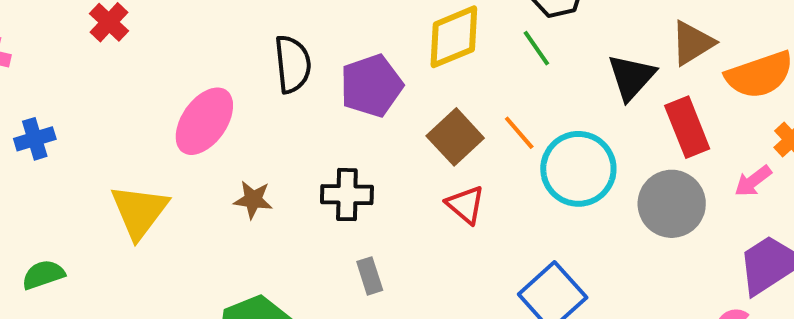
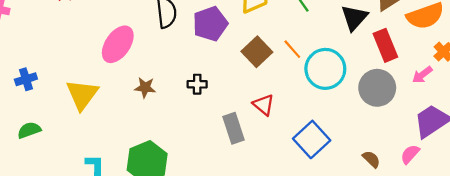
blue cross: (35, 139) -> (26, 79), moved
black cross: (347, 195) -> (197, 84), size x0.7
red triangle: (465, 205) -> (264, 105), moved
gray rectangle: (370, 276) -> (233, 128), moved, size x1.5

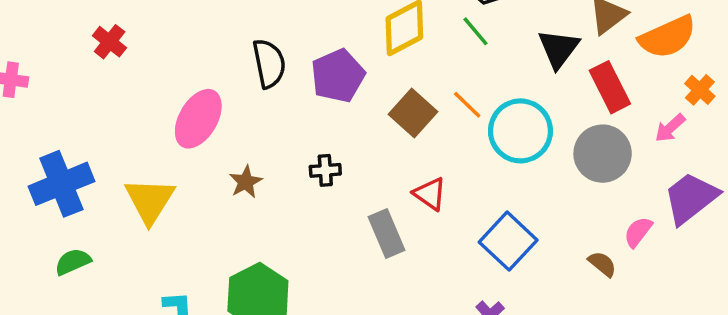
blue cross: (26, 79) -> (61, 184), size x1.8
brown star: (145, 88) -> (246, 182), turned -30
pink semicircle: (410, 154) -> (638, 232), moved

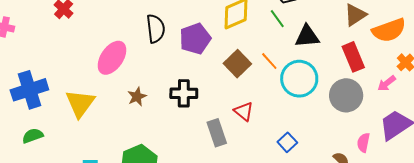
black triangle: (559, 49) -> (307, 36), moved, turned 44
black cross: (325, 170) -> (184, 93), size x1.5
pink semicircle: (638, 232) -> (363, 143), turned -30
blue square: (508, 241) -> (287, 142), size x0.6

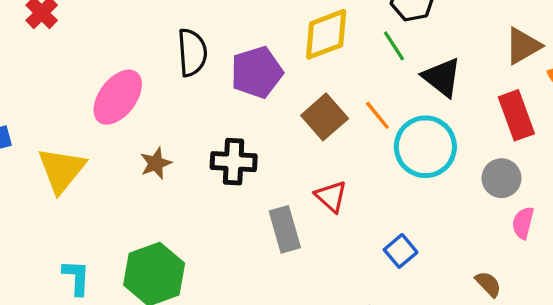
black triangle: (307, 36) -> (442, 77), turned 40
gray circle: (346, 95) -> (501, 178), size x0.7
pink semicircle: (363, 143) -> (523, 223), moved

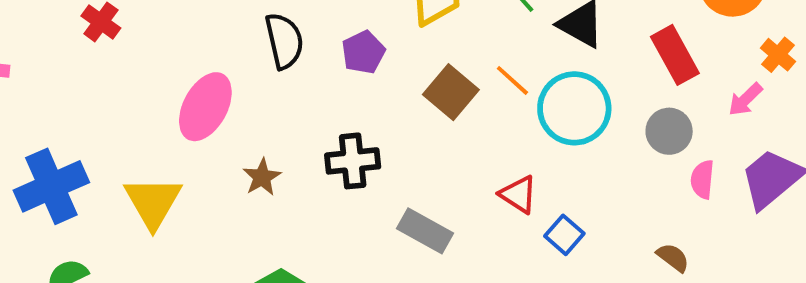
purple pentagon: (257, 72) -> (363, 52), size x0.7
red triangle: (331, 196) -> (518, 194), moved
gray rectangle: (285, 229) -> (425, 231), turned -36

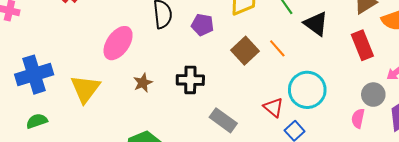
purple pentagon: (363, 52) -> (203, 25), turned 30
cyan circle: (574, 108) -> (307, 90), moved
gray circle: (669, 131) -> (373, 95), moved
pink semicircle: (702, 180) -> (358, 118), moved

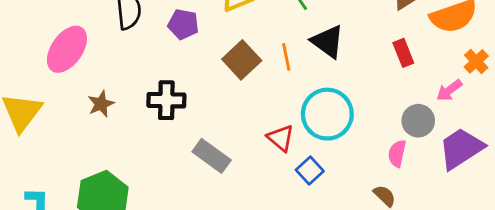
black triangle: (316, 24) -> (328, 42), moved
red rectangle: (362, 45) -> (403, 53), size x0.7
orange line: (277, 48) -> (286, 57), turned 30

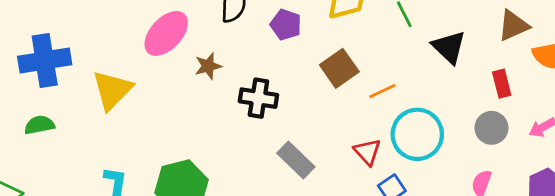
black triangle: (328, 42) -> (449, 47), moved
orange line: (286, 57) -> (382, 91), moved, turned 68
brown star: (101, 104) -> (208, 66), moved
gray circle: (418, 121) -> (491, 128), moved

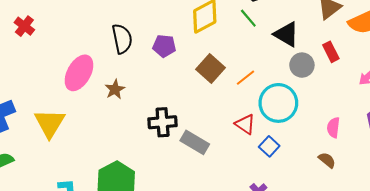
black cross: (258, 98) -> (163, 122), moved
gray circle: (491, 128) -> (302, 65), moved

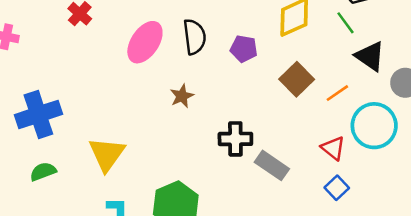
black triangle: (286, 34) -> (370, 56), moved
pink ellipse: (79, 73) -> (145, 42), moved
yellow triangle: (50, 123) -> (107, 154), moved
blue square: (269, 146) -> (337, 188), moved

